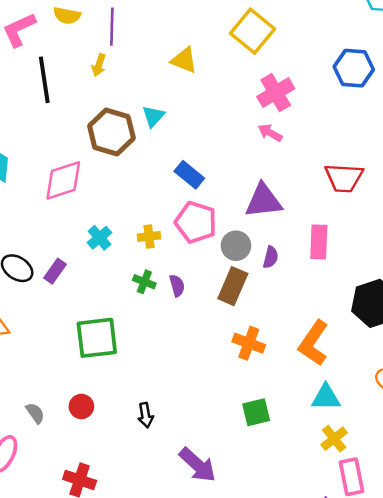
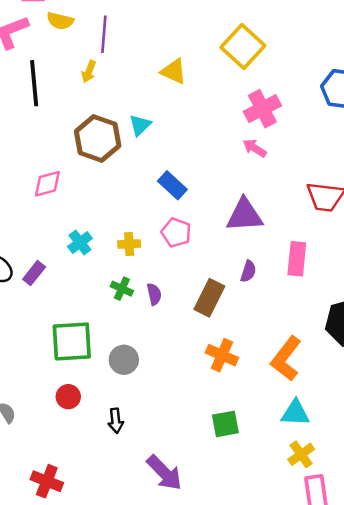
pink diamond: (63, 180) -> (47, 184), size x0.7
pink pentagon: (196, 222) -> (176, 233), size x0.7
gray circle: (236, 246) -> (124, 360), moved
red circle: (81, 406) -> (68, 397), moved

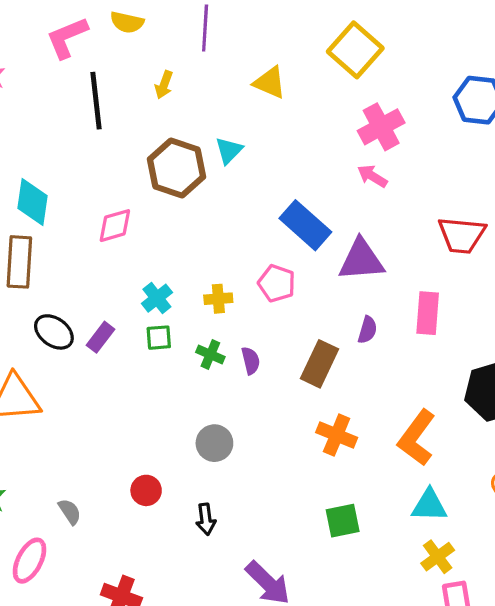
purple line: (104, 34) -> (205, 28), moved
blue rectangle: (172, 185) -> (305, 225), moved, size x1.4
green square: (72, 341) -> (159, 338), moved, size x0.5

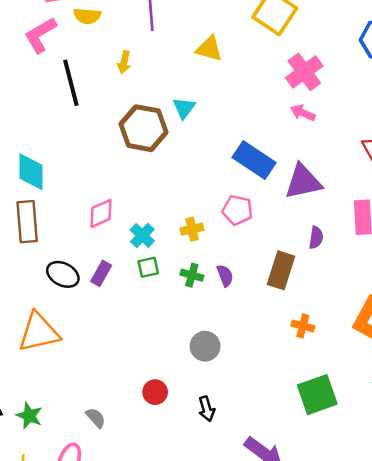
pink diamond: (115, 226) -> (101, 213), moved
orange cross: (337, 435) -> (303, 326), size x0.7
green square: (343, 521) -> (317, 395), size x1.4

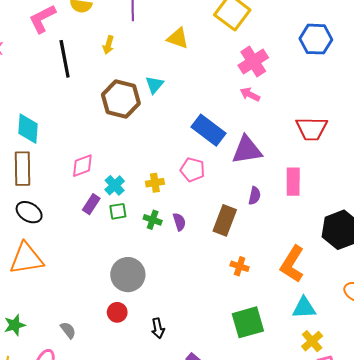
purple rectangle: (101, 273) -> (91, 204), moved
black ellipse: (63, 274) -> (29, 212), moved
gray circle: (205, 346) -> (128, 275), moved, size x1.4
green star: (29, 416) -> (15, 325), turned 30

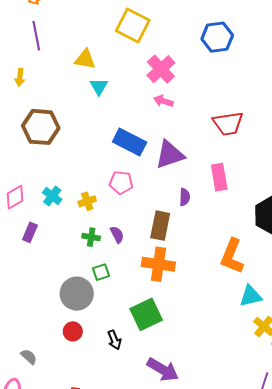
cyan triangle: (154, 85) -> (99, 87), moved
cyan cross: (115, 185) -> (52, 196), moved
green square: (118, 211) -> (101, 272), moved
orange cross: (240, 266) -> (158, 264), moved, size x1.8
green square: (248, 322) -> (146, 314), moved

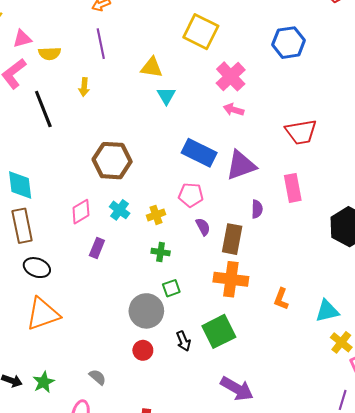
brown hexagon: (41, 127) -> (112, 161), moved
purple semicircle: (117, 235) -> (203, 227), moved
orange L-shape: (232, 256) -> (281, 299), moved, size x0.6
black arrow: (114, 340) -> (183, 341), moved

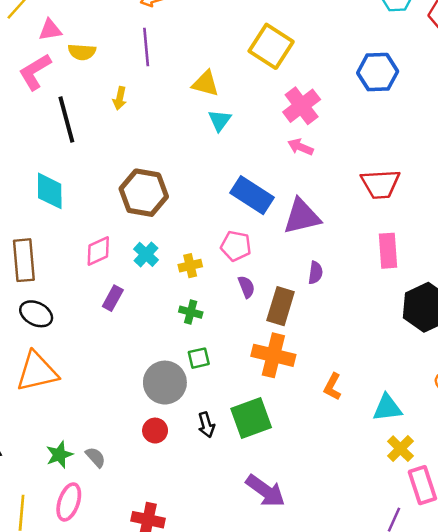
cyan diamond: (20, 185) -> (50, 191), moved
pink rectangle: (293, 188) -> (388, 251), moved
green star: (44, 382) -> (59, 455), moved

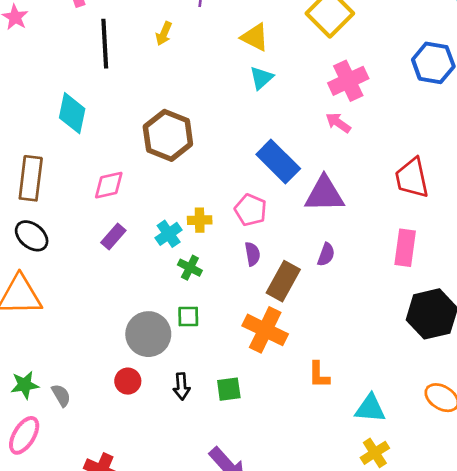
red trapezoid: (380, 184) -> (412, 178), turned 69
cyan cross: (146, 254) -> (169, 234), moved
orange L-shape: (332, 387) -> (319, 375), turned -40
green square: (251, 418) -> (229, 389), size x0.6

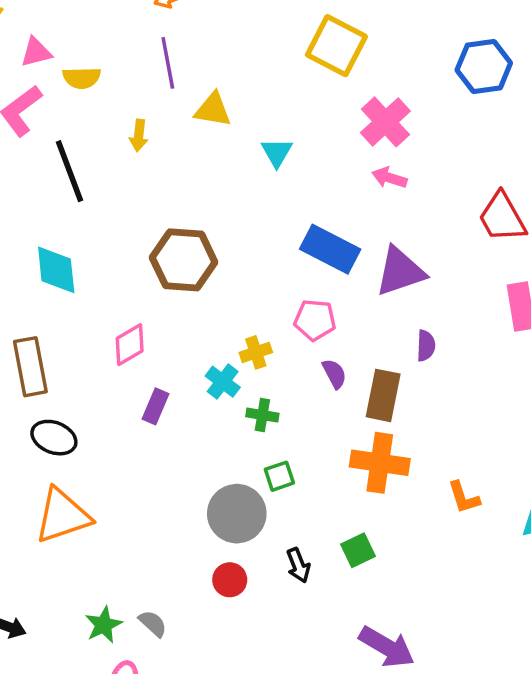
yellow triangle: (255, 37) -> (213, 110), moved

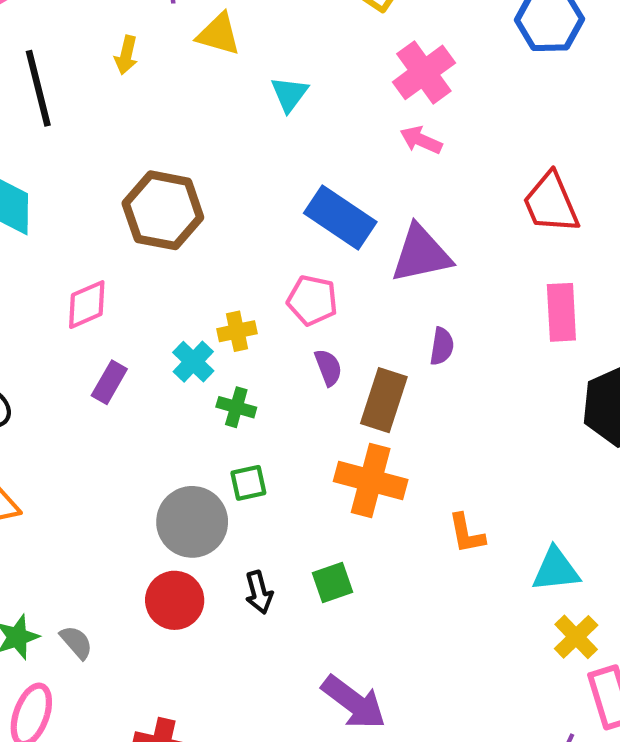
red circle: (230, 580) -> (175, 600), size x1.4

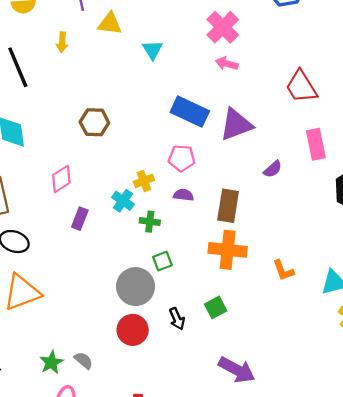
brown hexagon: (163, 210) -> (94, 122), size x0.7
purple semicircle: (442, 346) -> (273, 169), moved, turned 48
purple semicircle: (328, 367) -> (183, 195), moved, turned -54

